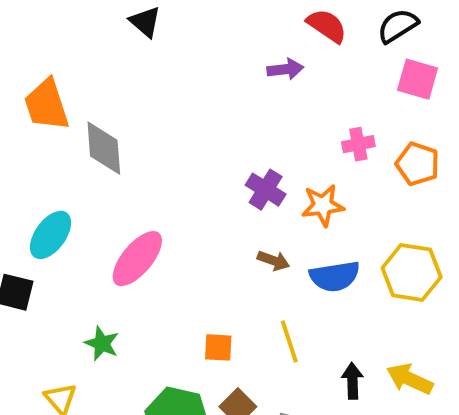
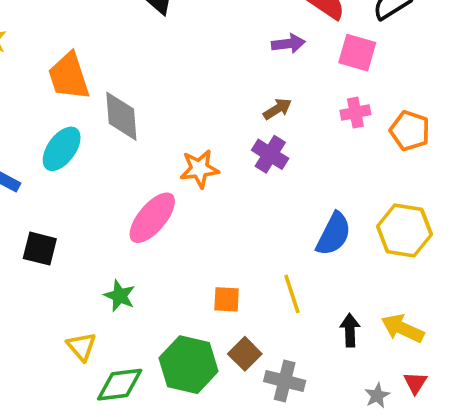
pink square: (418, 79) -> (357, 53), moved
orange star: (323, 205) -> (199, 169), moved
cyan ellipse: (51, 235) -> (62, 149), moved
brown arrow: (273, 261) -> (277, 109), moved, turned -52
blue semicircle: (335, 276) -> (334, 234), turned -54

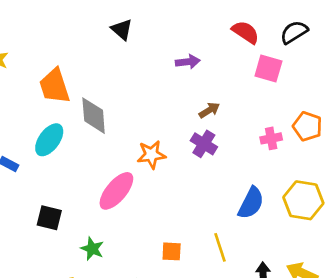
purple arrow: (288, 44) -> (188, 62), moved
pink cross: (355, 113) -> (271, 138), moved
black square: (40, 249) -> (49, 218), moved

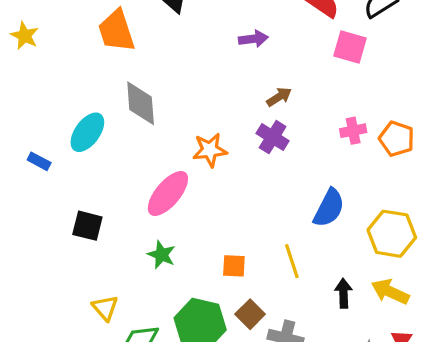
orange trapezoid: (55, 86) -> (116, 31), moved
orange pentagon: (307, 126) -> (397, 139), moved
yellow hexagon: (303, 200) -> (392, 234), moved
green star: (92, 249) -> (161, 255), moved

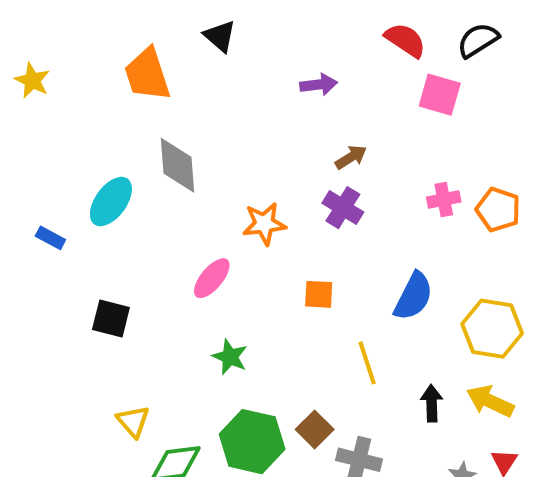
pink ellipse: (168, 193) -> (212, 278), size x0.7
green star: (161, 255) -> (230, 357), moved
orange square: (234, 266) -> (319, 294), moved

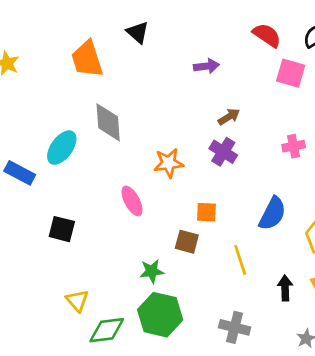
blue rectangle: (50, 238) -> (20, 173), size x1.5
pink ellipse: (212, 278) -> (132, 201), turned -68
green star: (230, 357) -> (152, 271), moved, turned -30
brown square: (315, 429) -> (187, 242), moved, turned -30

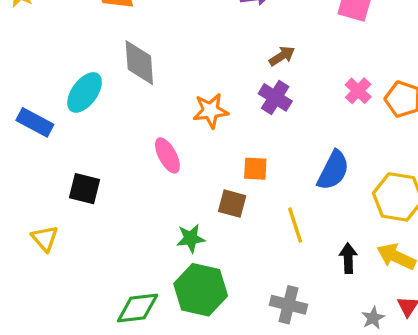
pink cross: (294, 146) -> (358, 91), turned -35
yellow triangle: (77, 301) -> (45, 238), moved

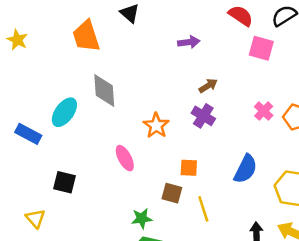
orange star: (211, 111) -> (156, 126), turned -30
yellow line: (295, 225) -> (203, 209), moved

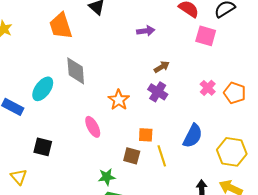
yellow line: (203, 209) -> (162, 156), moved

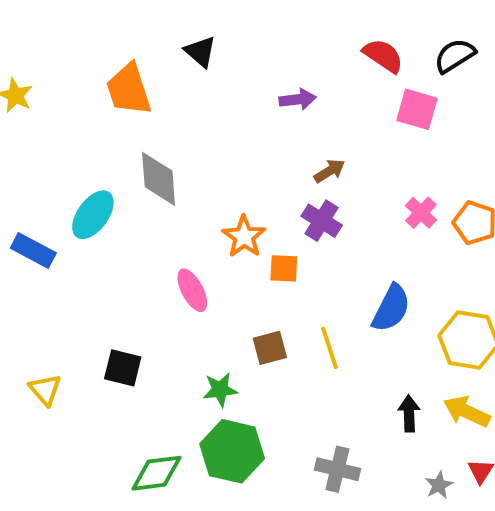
orange square: (146, 135) -> (284, 268), moved
black square: (43, 147) -> (123, 368), moved
brown square: (132, 156) -> (270, 348), turned -30

